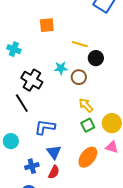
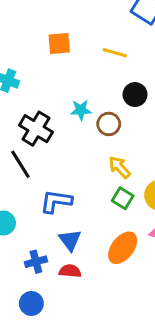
yellow line: (80, 44) -> (115, 53), moved
green square: (88, 125) -> (123, 198), turned -32
red semicircle: (54, 172) -> (70, 271), turned -112

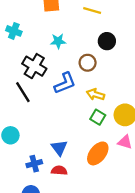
cyan star: (81, 110) -> (58, 41), moved
yellow arrow: (120, 167) -> (96, 94), turned -30
blue L-shape: (56, 201) -> (65, 83), moved, turned 150

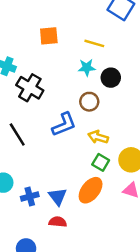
cyan star: (58, 41) -> (87, 68), moved
black cross: (34, 66) -> (30, 88), moved
orange ellipse: (98, 153) -> (91, 190), moved
blue cross: (34, 164) -> (30, 197), moved

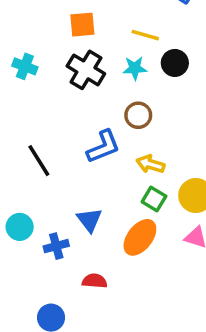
black circle: (111, 78) -> (175, 63), moved
black cross: (30, 88) -> (86, 70), moved
blue triangle: (58, 197) -> (89, 220), moved

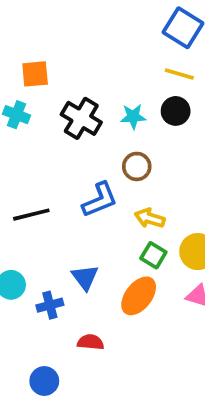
orange square: (82, 25) -> (35, 74), moved
yellow line: (145, 35) -> (179, 74), moved
black line: (39, 161) -> (31, 215), turned -72

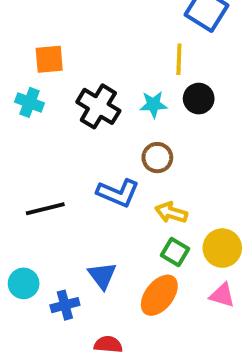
yellow line: (179, 74) -> (179, 59), moved, turned 76
blue L-shape: (100, 200) -> (118, 193), turned 45

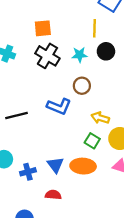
orange square: (49, 59) -> (43, 28), moved
yellow arrow: (171, 213) -> (100, 118), moved
blue triangle: (102, 276) -> (55, 165), moved
orange ellipse: (159, 295) -> (83, 166), turned 55

